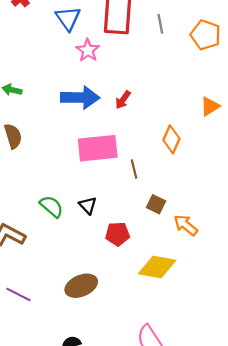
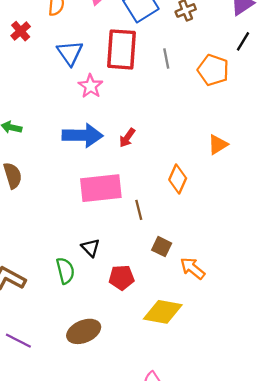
green semicircle: (52, 206) -> (65, 271), moved, turned 35

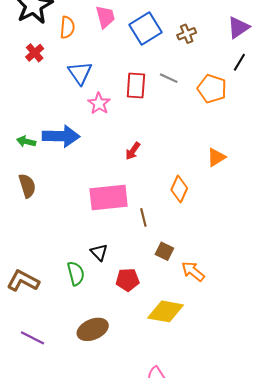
red rectangle: (121, 49) -> (136, 85), moved, size x0.7
gray line: (166, 59) -> (169, 78), turned -54
blue arrow: (83, 135) -> (61, 136), moved

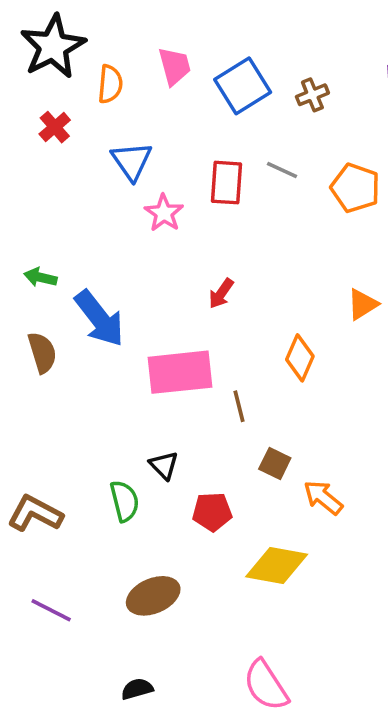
blue arrow: (61, 136) -> (99, 319), moved, turned 51

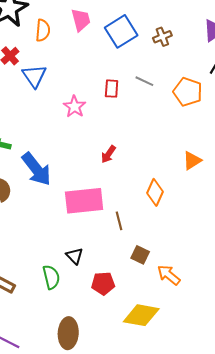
blue triangle: (132, 161) -> (34, 76), moved
red rectangle: (227, 183) -> (112, 89), size x0.7
brown ellipse: (153, 596) -> (68, 333), turned -64

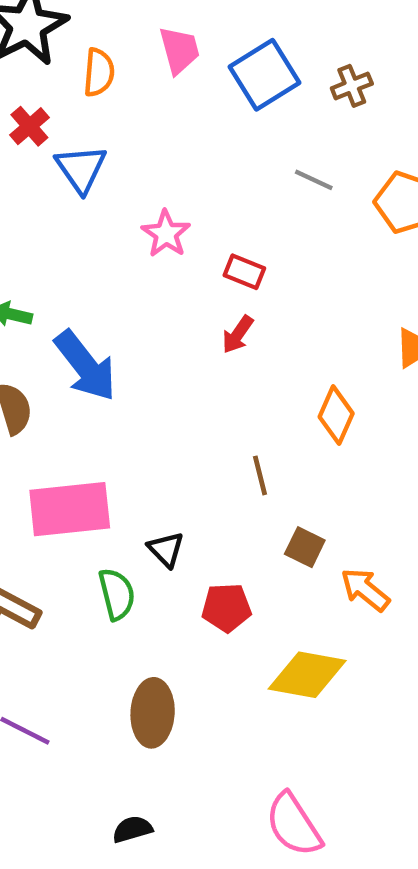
red rectangle: (112, 89) -> (244, 272), moved, turned -72
pink rectangle: (84, 201) -> (70, 509), moved

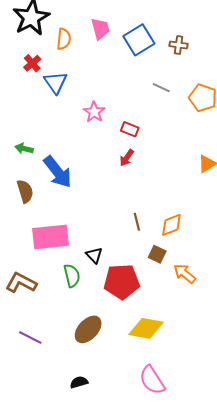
brown cross: (352, 86) -> (179, 45), turned 30
orange diamond: (336, 415) -> (171, 225), moved, turned 45
red pentagon: (226, 608) -> (122, 282), size x1.6
yellow diamond: (307, 675) -> (146, 328), moved
brown ellipse: (153, 713) -> (88, 329), turned 40

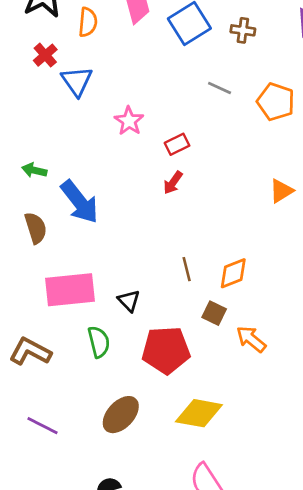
red rectangle: (130, 129) -> (177, 144), turned -48
black triangle: (94, 255) -> (129, 301), moved

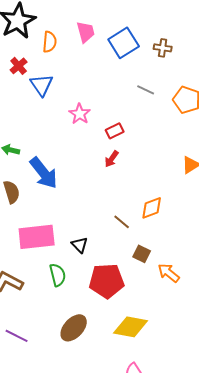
brown line: (187, 269) -> (122, 222), turned -36
orange diamond: (233, 273) -> (152, 208), moved

